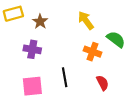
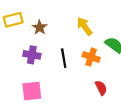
black line: (65, 77) -> (64, 58), moved

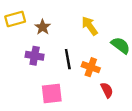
orange cross: (91, 57) -> (91, 67), moved
pink square: (32, 91) -> (52, 94), moved

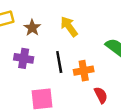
yellow arrow: (90, 26) -> (69, 27), moved
orange cross: (91, 67) -> (84, 71), turned -30

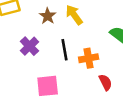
brown star: (32, 28) -> (48, 16), moved
purple cross: (24, 58) -> (30, 46), turned 36

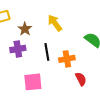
brown star: (48, 16) -> (25, 29), moved
purple cross: (30, 46) -> (18, 49), turned 35

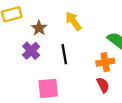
purple cross: (18, 49) -> (31, 51), turned -35
orange cross: (67, 59) -> (105, 62), moved

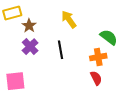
brown star: (39, 28) -> (29, 26), moved
pink square: (48, 88) -> (15, 81), moved

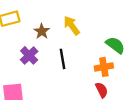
brown star: (29, 26) -> (42, 31), moved

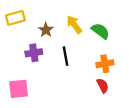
green semicircle: (115, 45) -> (100, 31), moved
purple cross: (29, 55) -> (34, 53), turned 35

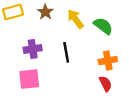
brown star: (46, 30) -> (45, 12), moved
pink square: (19, 89) -> (29, 79), moved

